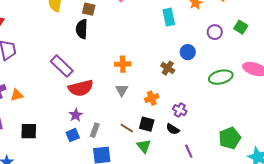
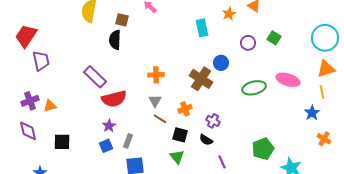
brown cross: (168, 68) -> (201, 79), size x1.6
brown line: (127, 128) -> (160, 119), moved

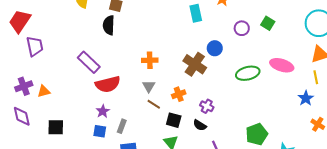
blue square: (106, 146) -> (100, 131), turned 32

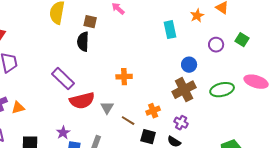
brown cross: (195, 64) -> (184, 90), moved, turned 30
gray triangle: (149, 86) -> (107, 108), moved
purple star: (103, 111) -> (63, 133), moved

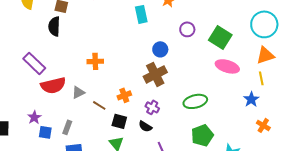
green square: (242, 40) -> (220, 37), moved, size x1.6
green ellipse: (222, 90) -> (195, 101), moved
gray triangle: (107, 108) -> (78, 92), turned 32

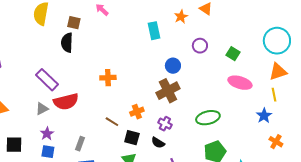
green square: (220, 37) -> (233, 54), size x0.6
gray triangle: (78, 92) -> (42, 109), moved
blue square: (45, 132) -> (48, 152), moved

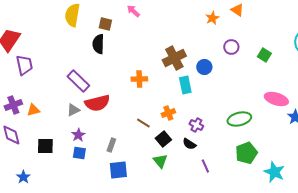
cyan rectangle: (154, 31) -> (185, 85), moved
pink ellipse: (240, 83) -> (276, 99), moved
brown cross: (168, 91) -> (174, 58), moved
black square: (132, 138) -> (163, 139), turned 35

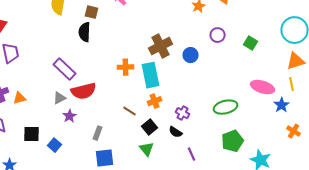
cyan rectangle: (185, 85) -> (151, 75), moved, size x1.4
purple star: (78, 135) -> (70, 116), moved
blue square: (79, 153) -> (55, 145), moved, turned 32

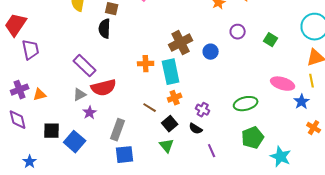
gray rectangle: (98, 133) -> (118, 130), size x1.5
blue square: (55, 145) -> (75, 142), size x1.5

